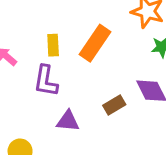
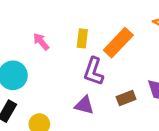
purple L-shape: (46, 81) -> (94, 71), moved

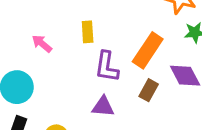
orange rectangle: (118, 43) -> (148, 50), moved
brown rectangle: (126, 98) -> (149, 90), turned -30

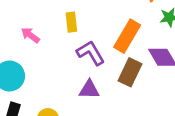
purple L-shape: (107, 67) -> (91, 53), turned 144
brown rectangle: (149, 90) -> (130, 72), size x1.4

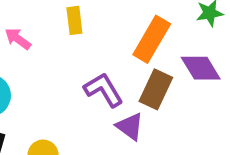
purple L-shape: (91, 53) -> (104, 90), moved
purple triangle: (89, 90) -> (130, 126), moved, turned 35

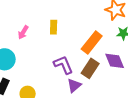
pink arrow: (18, 39) -> (23, 32), turned -104
purple triangle: (130, 126) -> (74, 85), turned 35

